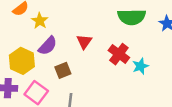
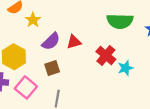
red triangle: (84, 42) -> (74, 42), turned 35
purple semicircle: (48, 46) -> (51, 41), moved

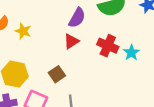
purple semicircle: (51, 41) -> (77, 18), moved

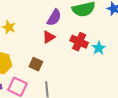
brown square: (57, 74) -> (36, 64), turned -32

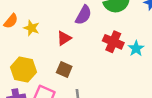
red triangle: (49, 37) -> (64, 38), moved

